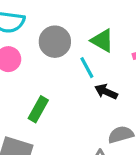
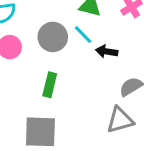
gray circle: (55, 42) -> (53, 37), moved

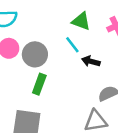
gray circle: (53, 37) -> (35, 54), moved

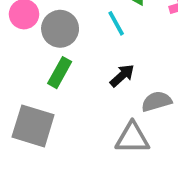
black arrow: (91, 61) -> (122, 76), moved, turned 114

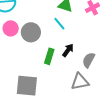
green rectangle: (60, 73) -> (49, 56), moved
gray semicircle: (157, 101) -> (89, 60), turned -35

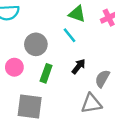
pink circle: (11, 28) -> (14, 67), moved
green rectangle: (49, 56) -> (46, 73), moved

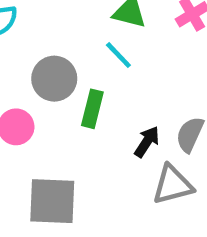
black arrow: (79, 66) -> (147, 142), moved
green rectangle: (46, 73) -> (92, 109), moved

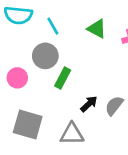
cyan line: (118, 55) -> (53, 26), moved
gray triangle: (173, 185) -> (72, 134), moved

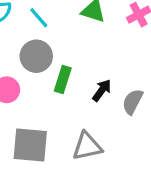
black arrow: (89, 104) -> (102, 90), moved

